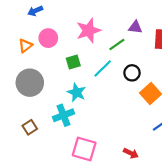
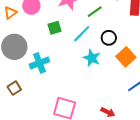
cyan star: (77, 92) -> (92, 58), moved
cyan cross: (63, 115) -> (39, 63), moved

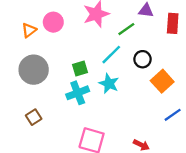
green square: (55, 28) -> (80, 68), moved
cyan star: (92, 58) -> (109, 84), moved
cyan cross: (39, 63) -> (78, 93), moved

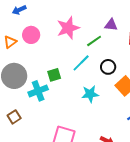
cyan star: (109, 84) -> (90, 94), moved, turned -30
cyan cross: (78, 93) -> (38, 91), moved

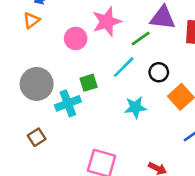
purple triangle: (111, 25) -> (163, 18), size x1.5
pink circle: (31, 35) -> (76, 38), moved
orange triangle: (10, 42) -> (31, 20), moved

